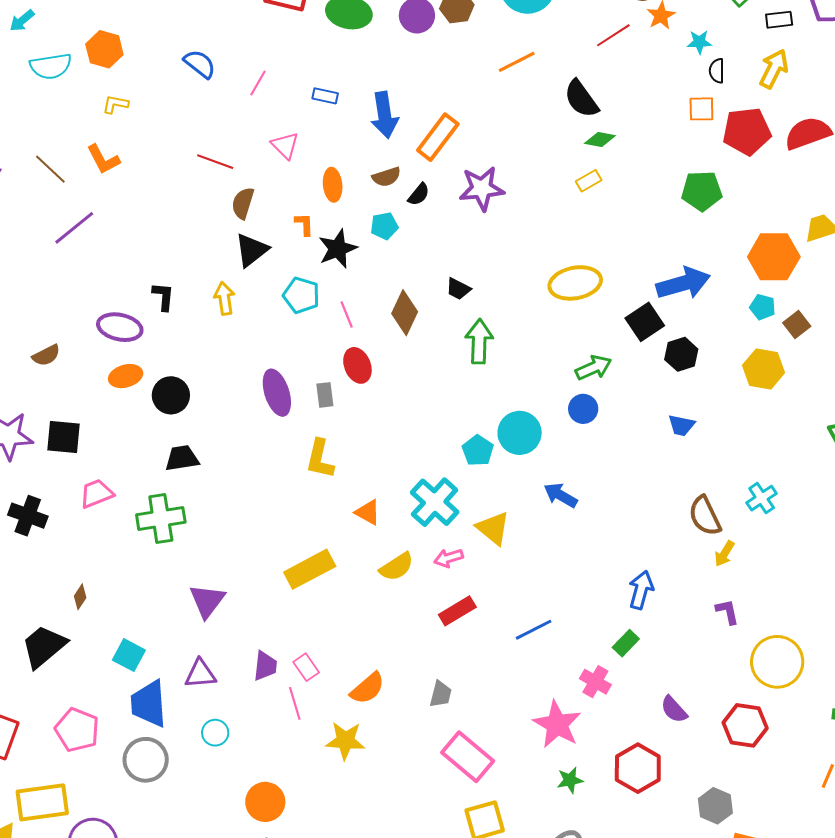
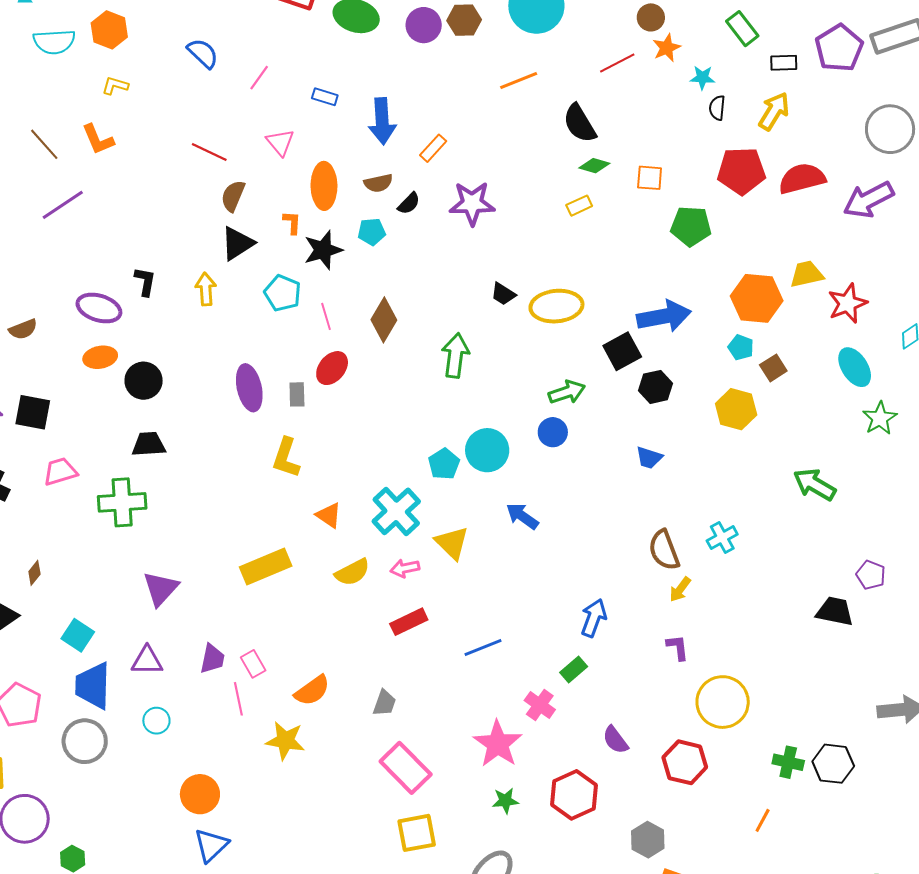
orange square: (701, 109) -> (650, 178), moved
orange rectangle: (438, 137) -> (433, 148), size x0.6
orange ellipse: (333, 185) -> (324, 186), size x1.4
black trapezoid: (458, 289) -> (503, 294), moved
red ellipse: (357, 365) -> (332, 368), turned 56

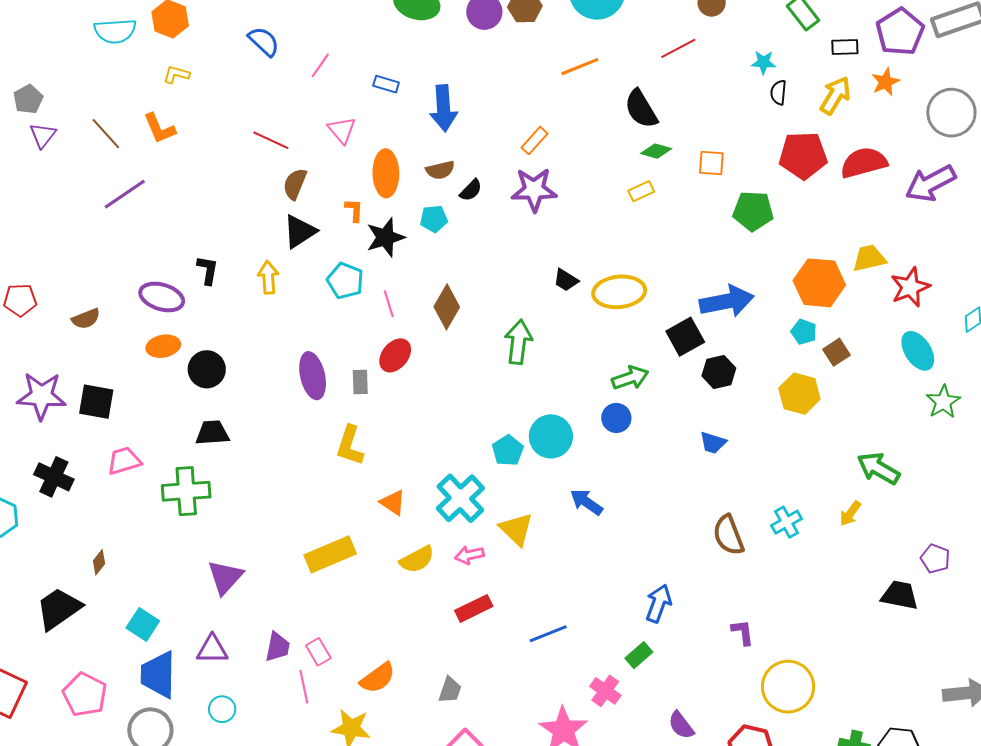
orange star: (667, 48) -> (885, 82), moved
orange rectangle: (433, 148) -> (534, 141), moved
yellow arrow: (680, 589) -> (850, 514), moved

